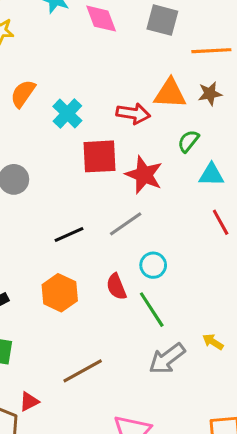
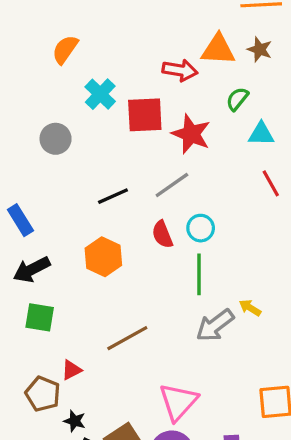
brown star: (210, 94) -> (260, 49), turned 30
cyan cross: (67, 114) -> (100, 94), moved
red semicircle: (116, 287) -> (162, 234), moved
green line: (152, 310) -> (199, 274), turned 33
yellow arrow: (213, 342) -> (250, 308), moved

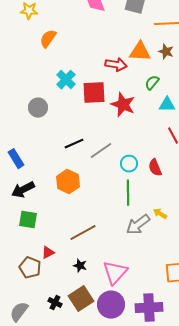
orange semicircle: (65, 49) -> (48, 39), moved
gray line: (172, 185) -> (101, 151), moved
red semicircle: (162, 234) -> (155, 168), moved
black star: (75, 421) -> (80, 266), moved

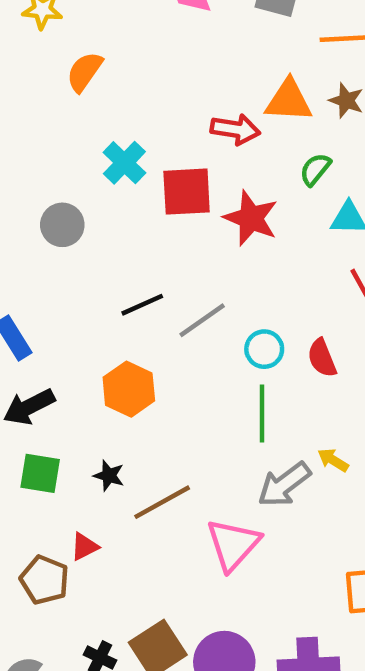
black star: (80, 266) -> (109, 476), moved
pink triangle: (115, 273) -> (233, 544), moved

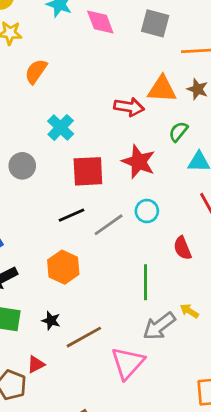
red square: (187, 192) -> (88, 171), moved
cyan circle: (264, 349) -> (147, 211), moved

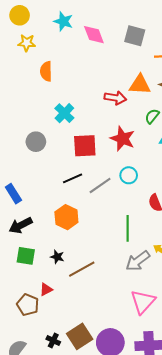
orange semicircle: (36, 71) -> (46, 71), turned -36
pink triangle: (128, 363) -> (143, 302), moved

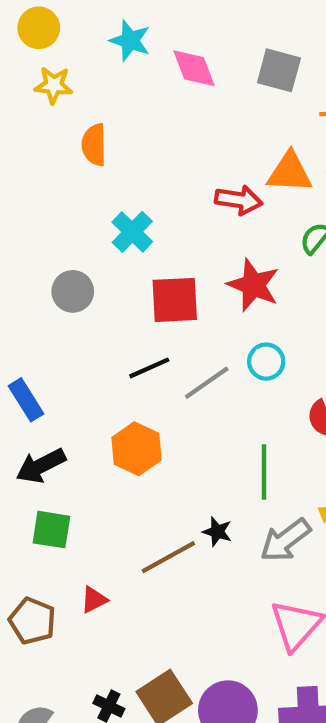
black star: (57, 257) -> (217, 532), moved
brown pentagon: (28, 305) -> (32, 621), moved

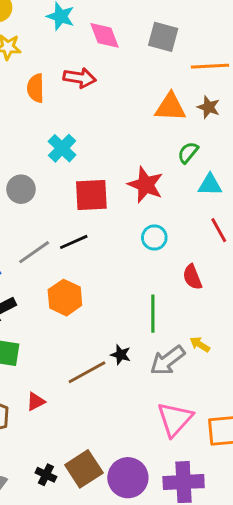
red arrow: (239, 200) -> (80, 78), moved
gray line: (207, 383) -> (34, 252), moved

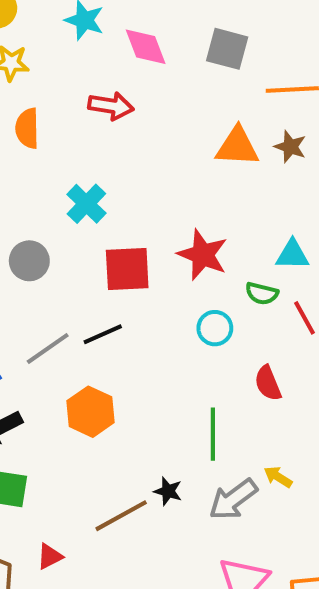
orange semicircle: (36, 88) -> (27, 128), moved
green semicircle: (188, 153) -> (262, 293), moved, turned -115

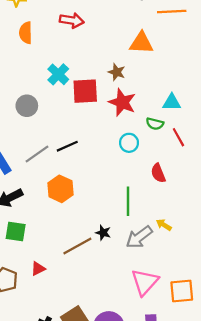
brown star: (290, 147) -> (117, 72), moved
red square: (127, 269) -> (85, 91), moved

